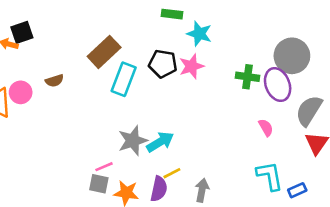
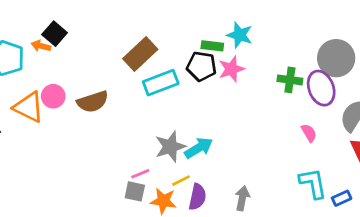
green rectangle: (172, 14) -> (212, 46), moved
black square: (22, 32) -> (55, 34), turned -30
cyan rectangle: (124, 79) -> (161, 83), turned 48
brown semicircle: (55, 81) -> (93, 102), moved, size x1.6
yellow line: (172, 173) -> (181, 181), moved

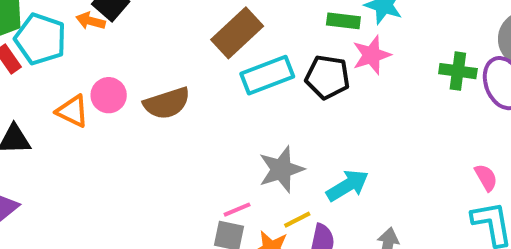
black pentagon: (201, 66) -> (327, 77), moved
orange triangle: (29, 107) -> (72, 111), size x0.7
pink semicircle: (309, 133) -> (486, 177), moved
cyan arrow: (199, 148) -> (347, 186), moved

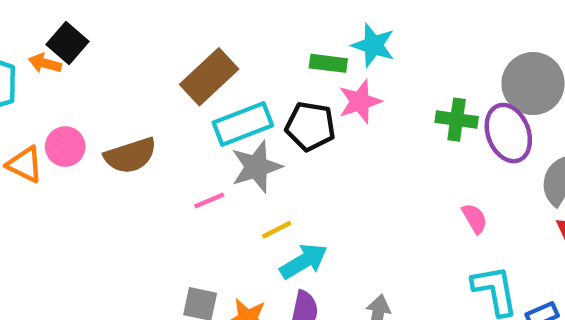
gray star: (281, 169) -> (256, 167), moved
pink semicircle: (486, 177) -> (475, 219), moved
cyan arrow: (347, 186) -> (304, 261), moved
pink line: (237, 210) -> (209, 201), moved
yellow line: (297, 220) -> (277, 230), moved

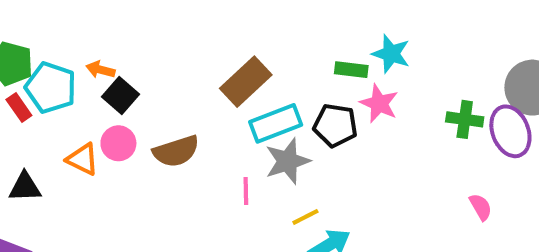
black square: (67, 43) -> (120, 96), moved
pink star: (360, 102) -> (379, 103), turned -30
pink line: (209, 201) -> (246, 191), turned -68

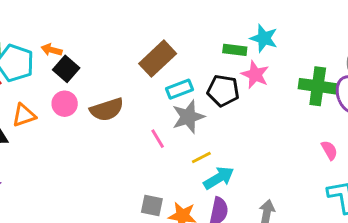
green cross: (465, 119) -> (318, 86), size x1.4
cyan rectangle: (276, 123) -> (180, 89), size x0.7
orange triangle: (83, 159) -> (24, 115), moved, turned -45
pink line: (246, 191) -> (158, 139), turned -30

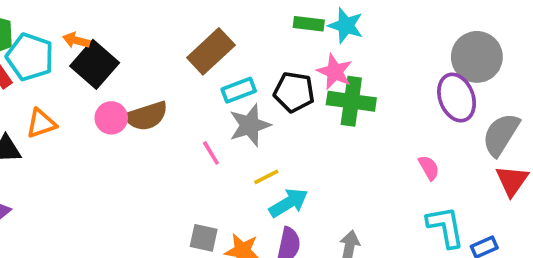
green rectangle: (235, 50) -> (309, 24), moved
black square: (66, 69) -> (95, 64), size x1.4
green cross: (318, 86) -> (351, 101), moved
pink circle: (65, 104) -> (111, 118), moved

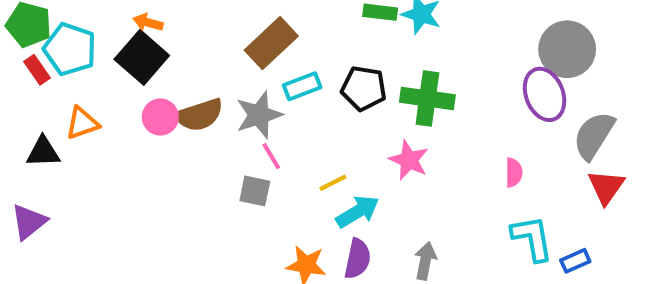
orange arrow: (76, 40) -> (148, 22), moved
pink star: (335, 72) -> (409, 160), moved
gray star: (250, 125) -> (259, 115), moved
pink semicircle: (429, 168) -> (514, 172), turned 30
gray square: (204, 238) -> (255, 191), moved

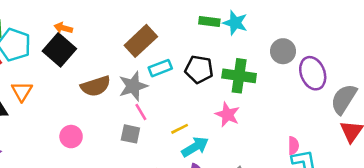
gray circle: (567, 49) -> (283, 51), moved, size x0.7
pink circle: (160, 117) -> (71, 137), moved
orange triangle: (82, 123) -> (22, 91), turned -40
pink semicircle: (514, 172) -> (293, 146), moved

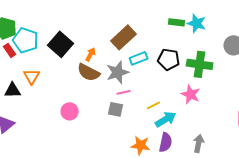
orange arrow: (63, 28) -> (91, 54), moved, turned 104
brown semicircle: (96, 86) -> (89, 72), turned 45
pink line: (141, 112) -> (124, 92), turned -72

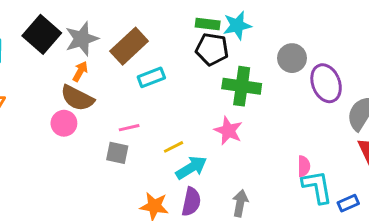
cyan star: (197, 23) -> (237, 25), turned -30
black square: (61, 44) -> (42, 34), moved
black pentagon: (169, 59) -> (212, 49), moved
gray star: (118, 72) -> (82, 39), moved
pink circle: (70, 111) -> (64, 123), moved

